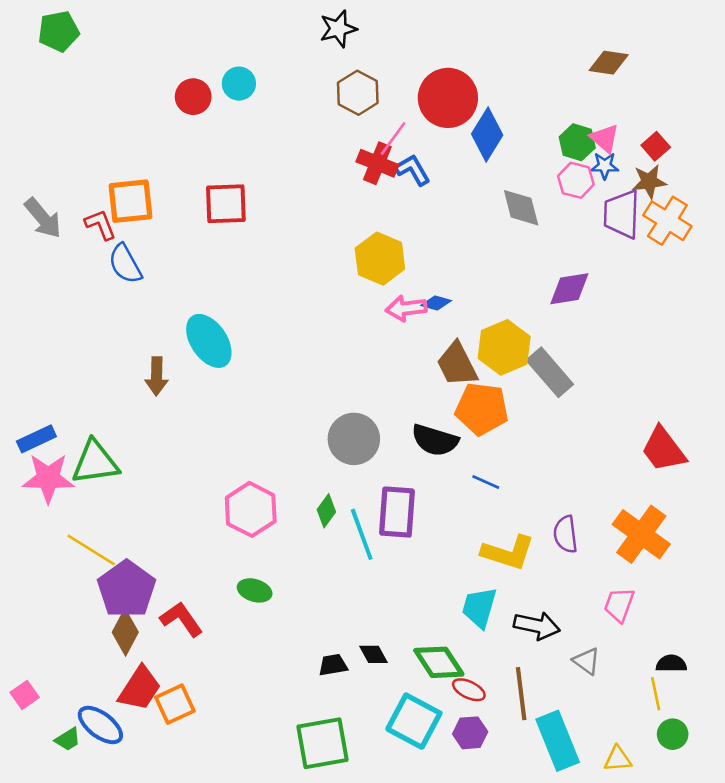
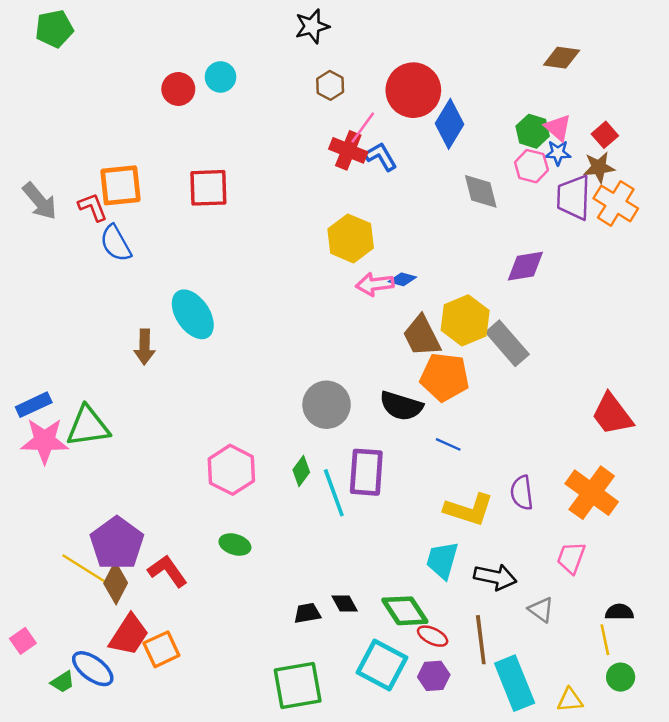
brown hexagon: (358, 93) -> (330, 85), size x0.7
yellow line: (91, 550) -> (84, 569), moved

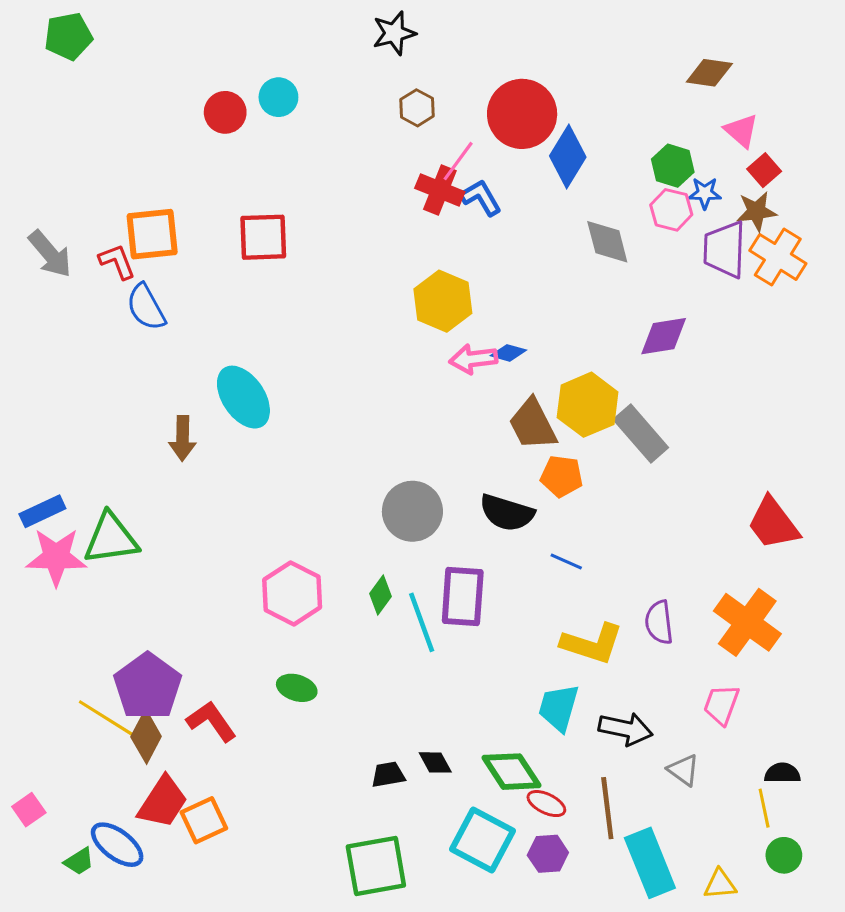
pink triangle: (558, 128) -> (741, 131), moved
orange pentagon: (445, 377) -> (562, 476), size x0.7

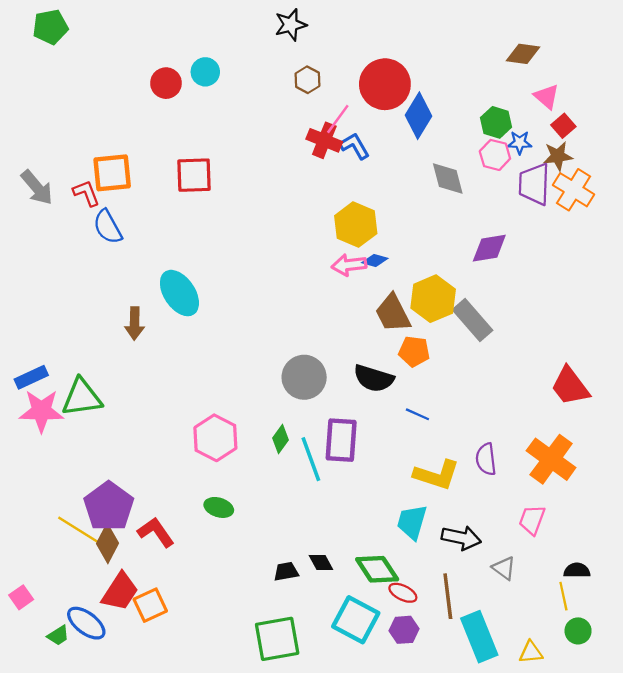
yellow hexagon: (443, 301) -> (356, 225), moved

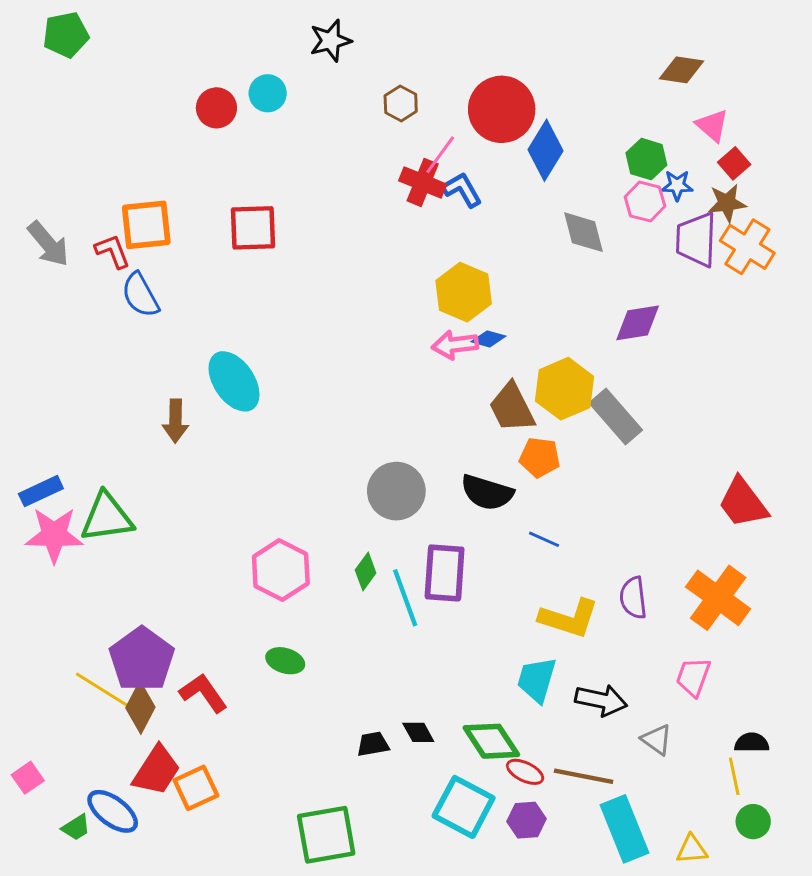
black star: (291, 25) -> (331, 41), moved
brown line: (448, 596) -> (584, 776), turned -72
green square: (277, 639) -> (326, 835), moved

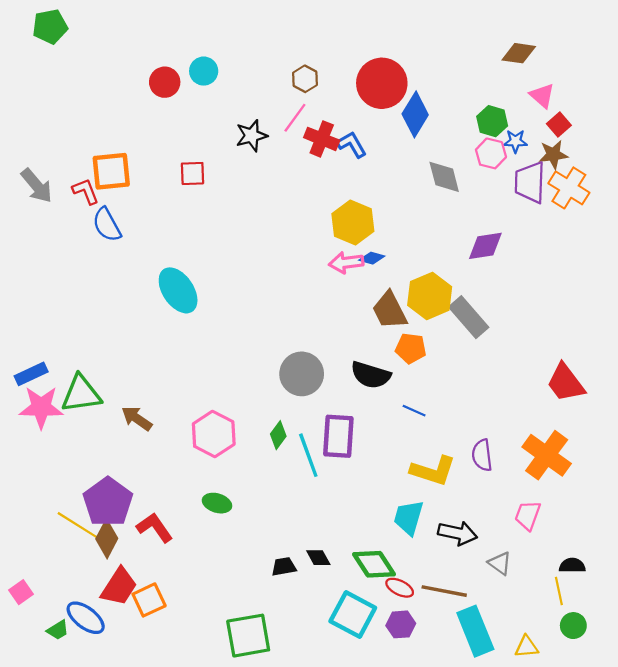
black star: (331, 41) -> (252, 136), moved
pink line: (440, 155) -> (295, 118), moved
red square: (253, 228) -> (193, 173), size x0.7
brown arrow: (175, 421) -> (137, 418), moved, turned 124

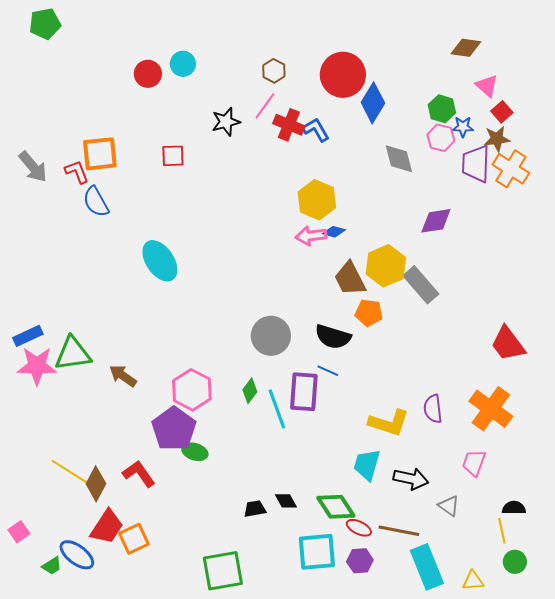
blue line: (414, 411) -> (328, 371), moved
purple pentagon: (108, 502) -> (174, 429), moved
cyan square: (353, 614) -> (317, 552), turned -33

